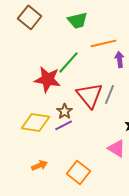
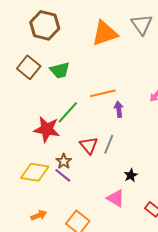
green trapezoid: (78, 20) -> (60, 70), moved
red triangle: (90, 95) -> (89, 145), size x0.7
purple line: (64, 125) -> (63, 175), turned 66

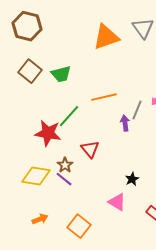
brown hexagon: (45, 25) -> (27, 26), moved
purple arrow: (119, 109) -> (125, 123), moved
gray line: (109, 144) -> (137, 110), moved

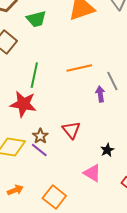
green trapezoid: (61, 74) -> (36, 19), moved
gray line: (137, 110) -> (112, 81), turned -48
green line: (69, 116) -> (34, 75), moved, turned -30
red triangle: (90, 149) -> (71, 130), moved

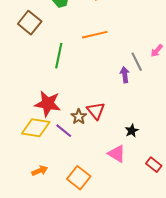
orange line: (79, 68) -> (95, 35), moved
red star: (23, 104) -> (48, 104), moved
brown star: (40, 136) -> (79, 117), moved

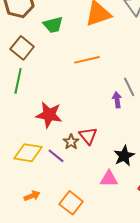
green line: (59, 56) -> (18, 81), moved
red star: (48, 104) -> (49, 115), moved
black star: (132, 131) -> (124, 156), size x1.5
pink triangle: (117, 154) -> (109, 179), turned -30

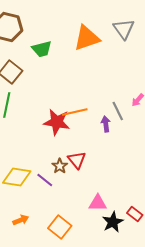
orange line: (87, 60) -> (75, 112), moved
red star: (49, 115) -> (57, 122), moved
black star: (124, 156) -> (113, 222), moved

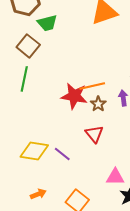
green trapezoid: (42, 49) -> (47, 23), moved
brown star: (60, 166) -> (98, 104), moved

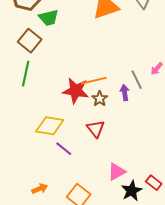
yellow diamond: (34, 151) -> (50, 126), moved
pink triangle: (115, 177) -> (117, 172), turned -30

